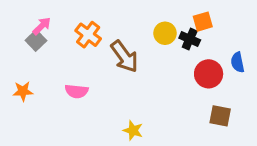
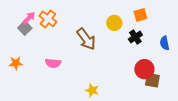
orange cross: (88, 35) -> (48, 19), moved
black cross: (190, 39) -> (135, 37), moved, turned 32
red circle: (209, 74) -> (144, 69), moved

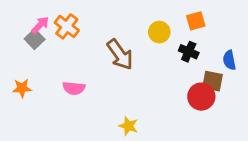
black cross: (135, 37) -> (189, 52), turned -32
brown square: (152, 80) -> (213, 81), moved

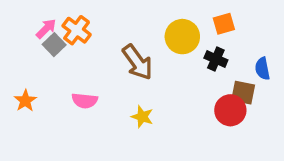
yellow circle: (159, 32) -> (182, 37), size x1.4
gray square: (35, 39) -> (54, 45), moved
orange star: (22, 88) -> (25, 101), turned -30
yellow star: (128, 126) -> (142, 117), moved

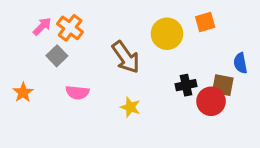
gray square: (54, 45) -> (57, 56), moved
black cross: (216, 59) -> (186, 85), moved, turned -36

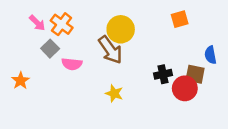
pink arrow: (42, 26) -> (37, 23), turned 90
yellow circle: (167, 34) -> (121, 29), moved
pink semicircle: (77, 92) -> (72, 64), moved

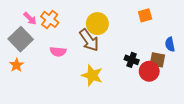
gray square: (50, 49) -> (21, 39), moved, size x1.6
black cross: (163, 74) -> (132, 60), turned 32
yellow star: (114, 93) -> (92, 75), size x1.5

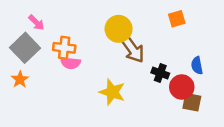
orange cross: (50, 19) -> (64, 48), moved, turned -30
brown arrow: (89, 40) -> (132, 49), moved
blue semicircle: (170, 44) -> (197, 65), moved
brown square: (157, 60) -> (192, 102), moved

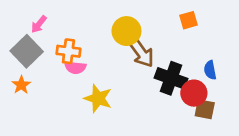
pink arrow: (36, 23) -> (39, 24), turned 84
black cross: (160, 73) -> (171, 78), size x1.6
yellow star: (112, 92) -> (98, 98), moved

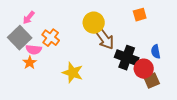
orange cross: (68, 51) -> (51, 38), turned 30
pink semicircle: (75, 67) -> (34, 50), moved
orange star: (21, 85) -> (30, 63), moved
brown square: (205, 109) -> (152, 81), turned -35

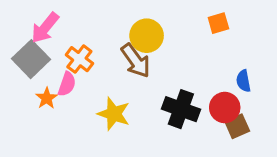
pink arrow: (29, 18) -> (45, 28), size x1.5
brown arrow: (105, 39) -> (136, 61), moved
pink semicircle: (34, 50) -> (67, 84), moved, turned -77
black cross: (127, 58) -> (181, 109), moved

